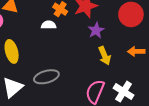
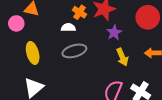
gray ellipse: (46, 77) -> (74, 51), moved

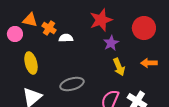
orange cross: (79, 12) -> (49, 28), moved
gray ellipse: (74, 51) -> (72, 84), moved

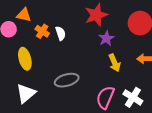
orange cross: (49, 28) -> (42, 31), moved
white semicircle: (66, 38) -> (61, 33), turned 72

